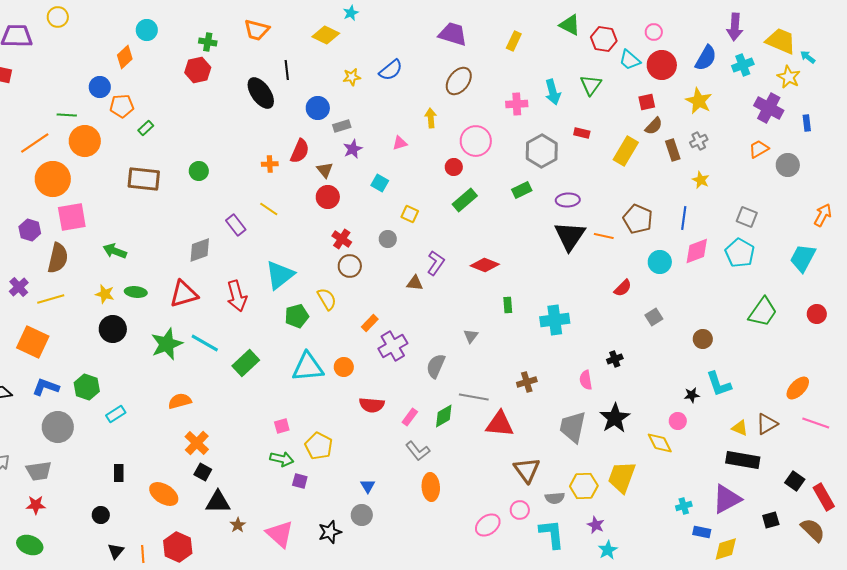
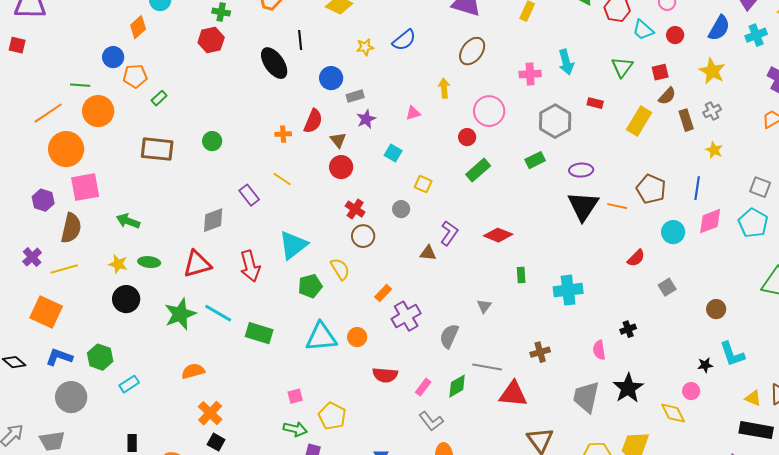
red circle: (662, 65) -> (675, 35), size x0.6
green triangle: (591, 85) -> (622, 67), moved
green rectangle: (246, 363) -> (259, 333), turned 60

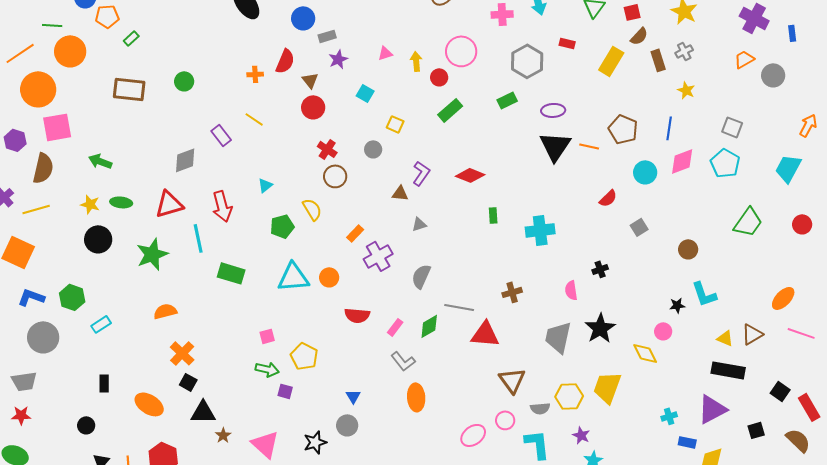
yellow arrow: (444, 88) -> (416, 61), moved
cyan triangle: (293, 245) -> (265, 185), size x0.5
gray triangle: (484, 306) -> (419, 224), moved, turned 35
cyan line: (218, 313) -> (198, 238), moved, turned 48

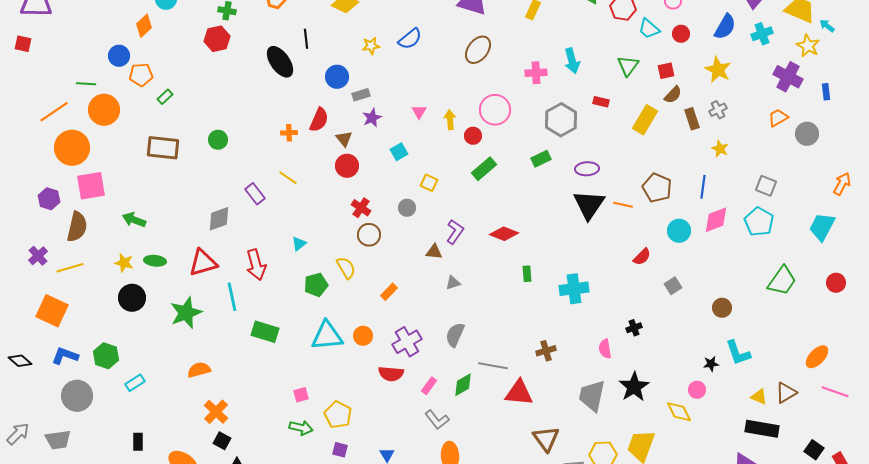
pink triangle: (385, 53) -> (419, 112), turned -42
cyan square: (365, 93) -> (399, 152), turned 30
purple cross: (378, 256) -> (407, 342), moved
purple square: (285, 391) -> (340, 450), moved

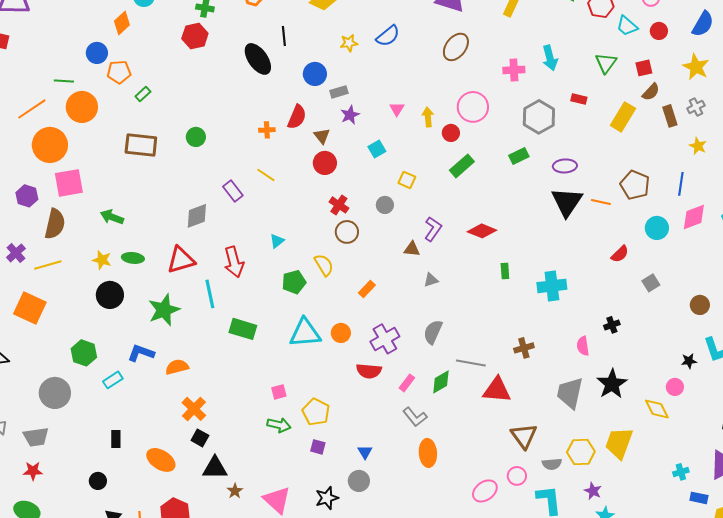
blue L-shape: (65, 356) -> (141, 353), moved

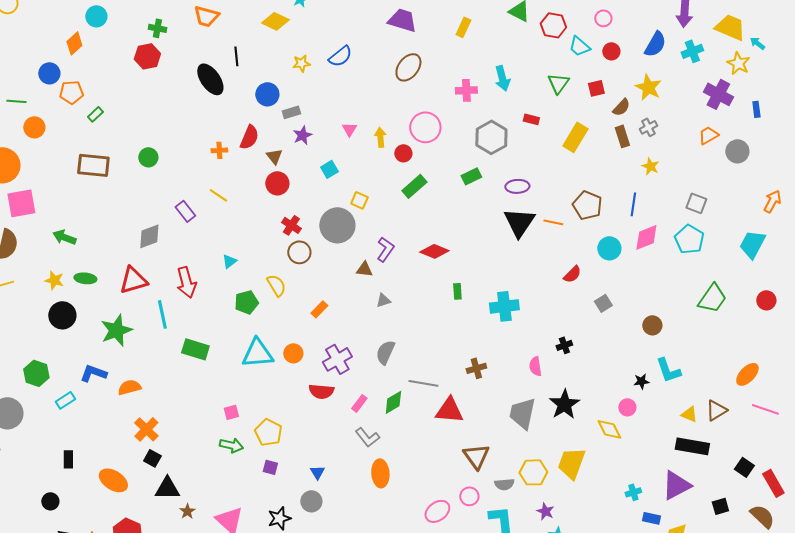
brown semicircle: (651, 92) -> (621, 107), moved
orange circle: (82, 107) -> (34, 127), size x0.7
gray circle: (385, 205) -> (337, 225), size x2.0

